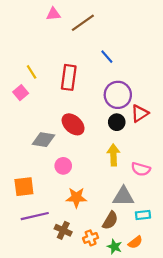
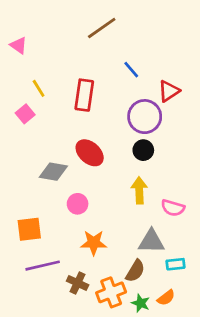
pink triangle: (53, 14) -> (18, 45), moved, turned 40
red triangle: (140, 113) -> (169, 91), moved
orange cross: (91, 238) -> (111, 292), size x1.5

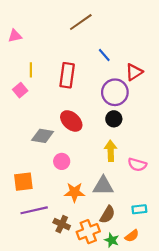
pink triangle: (18, 45) -> (15, 36), turned -48
yellow line: (39, 88) -> (31, 70), turned 32
gray triangle: (151, 241) -> (103, 186), moved

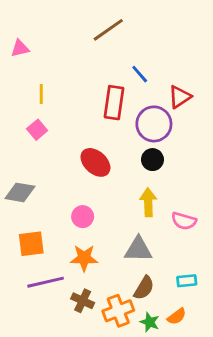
red rectangle: (67, 75) -> (114, 103), moved
pink square: (20, 90) -> (37, 130), moved
gray diamond: (43, 136) -> (20, 192), moved
orange star: (74, 192) -> (84, 258), moved

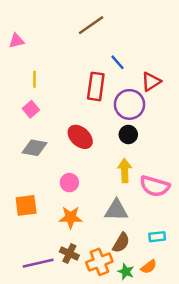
gray diamond: (20, 192) -> (35, 148), moved
pink semicircle: (184, 221) -> (155, 186), size x1.4
purple line: (46, 282) -> (38, 263), moved

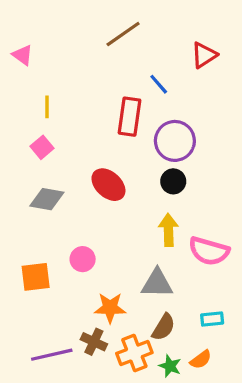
pink triangle: (16, 41) -> (23, 55), turned 49
red triangle: (151, 82) -> (204, 55), moved
pink circle: (69, 183) -> (83, 259), moved
orange star: (71, 217) -> (110, 308), moved

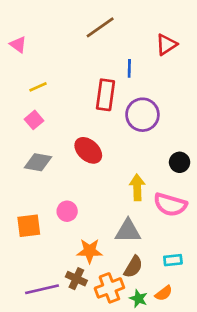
blue line: (159, 84) -> (129, 68), turned 42
yellow line: (47, 107) -> (38, 87), turned 66
black circle: (173, 181) -> (180, 162), moved

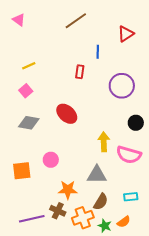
pink triangle: (18, 45) -> (19, 20), moved
red rectangle: (105, 95) -> (80, 72), size x0.6
purple circle: (142, 115) -> (122, 86), moved

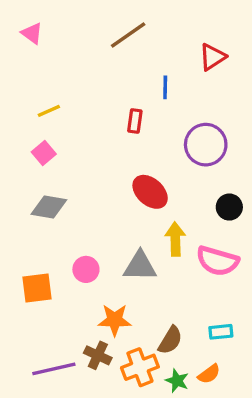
red ellipse: (67, 114) -> (150, 192), moved
gray triangle: (97, 175) -> (140, 266), moved

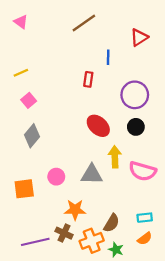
yellow line: (49, 111) -> (21, 73), moved
gray diamond: (49, 207) -> (32, 136), turned -60
black circle: (229, 207) -> (136, 127), moved
orange semicircle: (209, 374) -> (145, 239), moved

